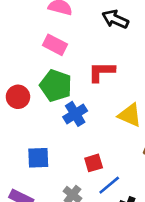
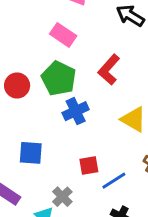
red L-shape: (101, 72) -> (109, 70), turned -56
blue line: (109, 185) -> (114, 181), moved

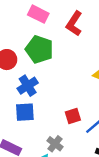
red L-shape: (109, 70) -> (74, 24), moved
blue cross: (76, 111) -> (28, 86), moved

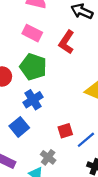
blue cross: (28, 86) -> (33, 100), moved
blue square: (25, 112) -> (19, 127), turned -36

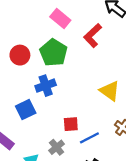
gray cross: (48, 157) -> (57, 147), moved

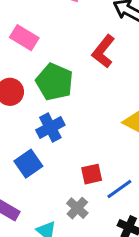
pink rectangle: (60, 19) -> (24, 38), moved

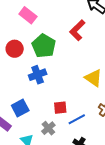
blue square: (28, 164) -> (20, 108), moved

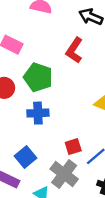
blue cross: (38, 75) -> (38, 113), turned 30
gray cross: (48, 128) -> (64, 174), size x1.6

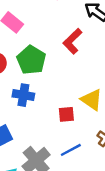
red square: (73, 147) -> (66, 114), moved

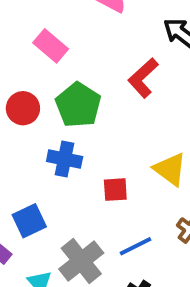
red square: (66, 114) -> (115, 190), moved

